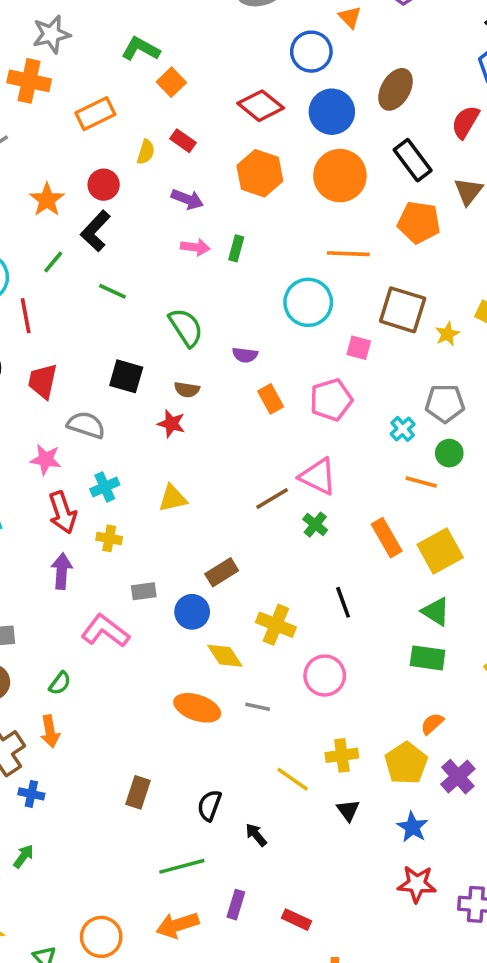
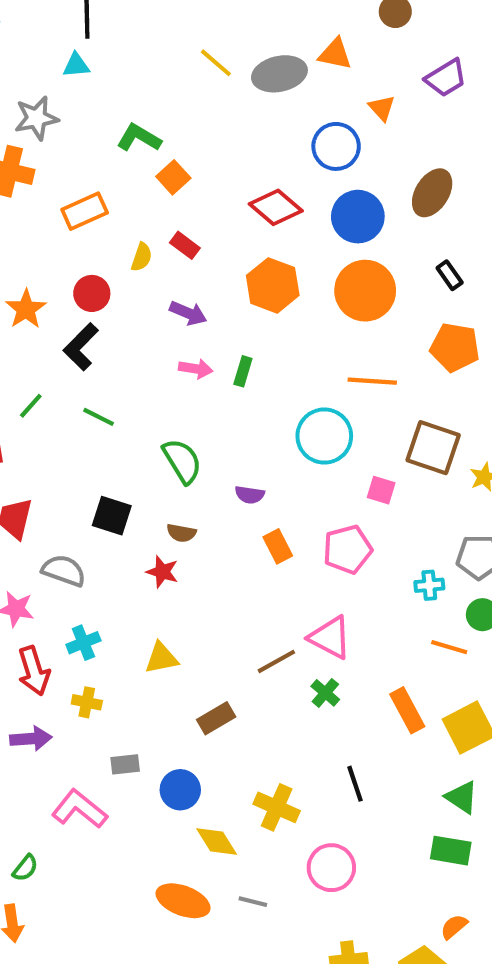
black rectangle: (413, 160) -> (450, 275), size x0.6
green line: (53, 262) -> (31, 406), moved
cyan cross: (403, 429) -> (429, 585), turned 35
purple arrow: (62, 571) -> (31, 739), turned 80
brown rectangle: (222, 572) -> (216, 718), moved

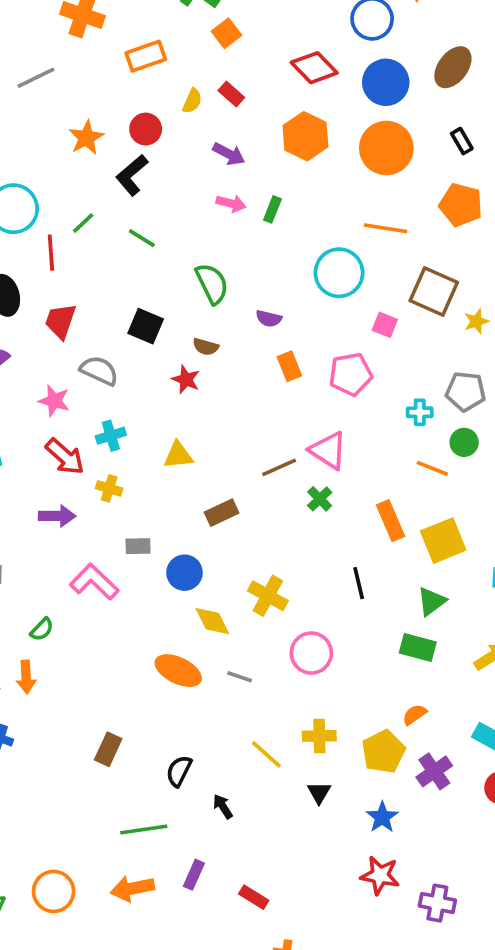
red arrow: (34, 671) -> (65, 457), turned -36
black line: (355, 784) -> (359, 583), moved
green triangle: (462, 797) -> (432, 601), turned 44

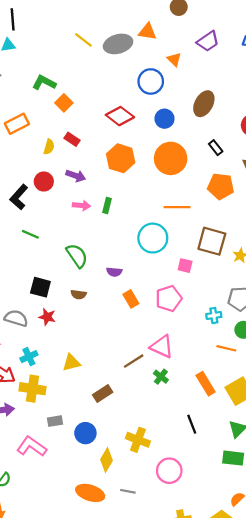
blue circle: (386, 82) -> (164, 119), size x0.7
red circle: (146, 129) -> (44, 182), moved
red star: (186, 379) -> (47, 317), moved
yellow cross: (109, 488) -> (32, 389), size x1.6
yellow diamond: (212, 621) -> (107, 460), turned 65

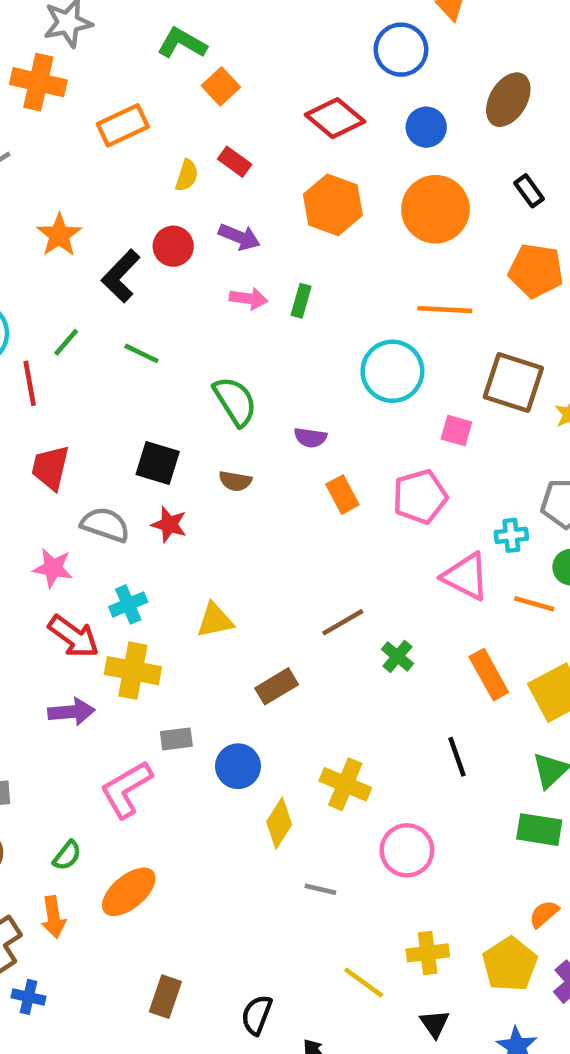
pink triangle: (162, 347) -> (466, 576), moved
pink L-shape: (32, 446) -> (126, 789), turned -68
orange ellipse: (90, 493) -> (129, 892), moved, turned -60

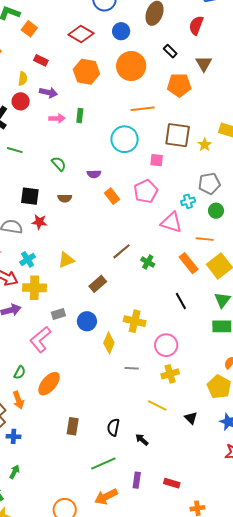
yellow semicircle: (187, 175) -> (23, 79), moved
green semicircle: (235, 401) -> (59, 164), size x0.7
orange line: (534, 604) -> (205, 239), moved
yellow cross: (428, 953) -> (170, 374), moved

